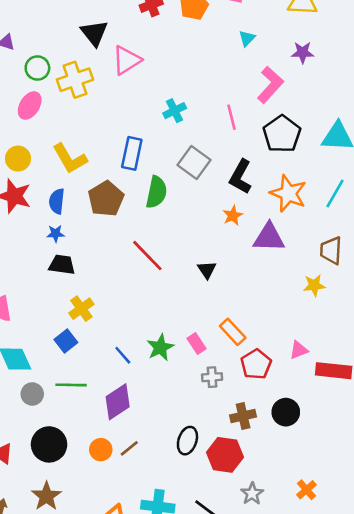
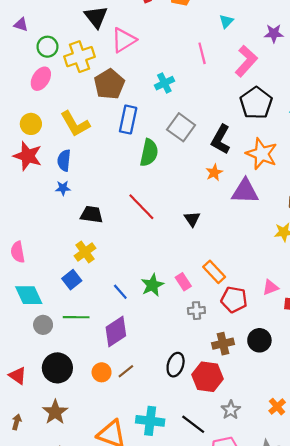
pink line: (231, 117) -> (202, 53), moved
brown pentagon: (106, 199) -> (109, 84), moved
black trapezoid: (62, 265) -> (92, 214), moved
red pentagon: (256, 364) -> (234, 299), turned -30

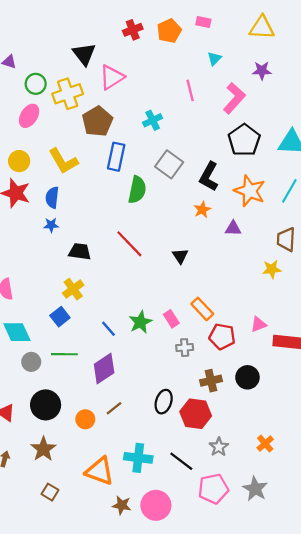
purple triangle: (245, 191) -> (233, 228), size x0.6
orange circle: (102, 372) -> (85, 419), moved

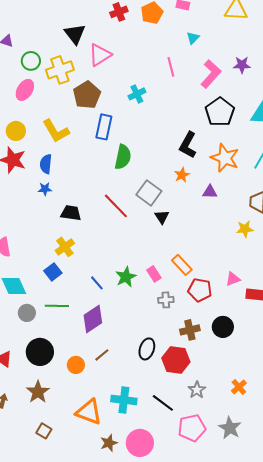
purple star: (262, 71) -> (242, 65), moved
gray square: (169, 164) -> (149, 193), moved
brown star: (122, 505) -> (109, 443), turned -30

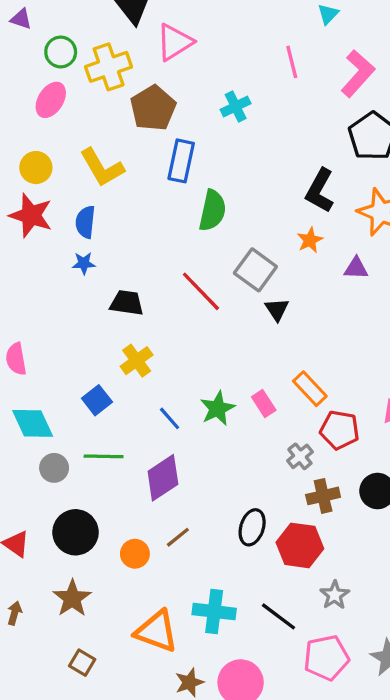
yellow cross: (65, 247) -> (137, 361), moved
gray cross: (166, 300) -> (300, 456), moved, turned -35

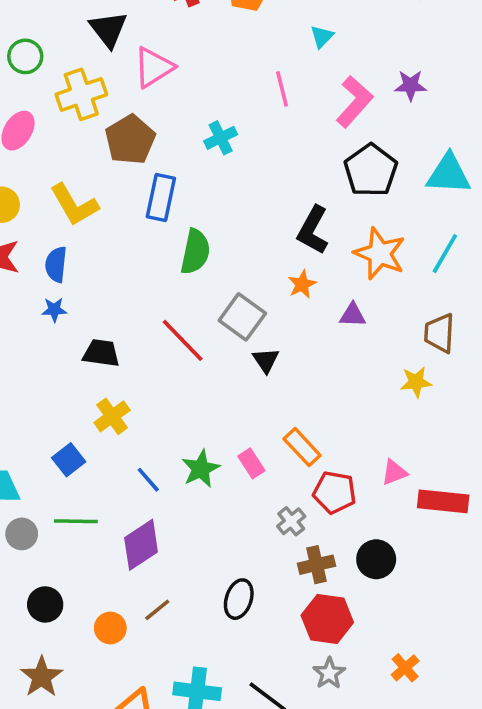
green circle: (61, 52) -> (25, 56), moved
black circle: (76, 532) -> (45, 604), size x0.7
red hexagon: (300, 545) -> (327, 619), moved

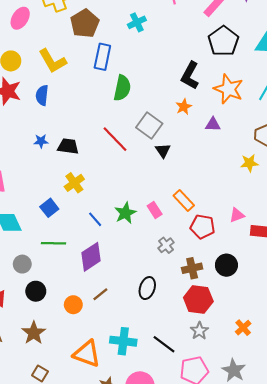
blue star: (54, 310) -> (41, 141), moved
gray cross: (291, 521) -> (166, 245), moved
gray circle: (22, 534) -> (22, 264), moved

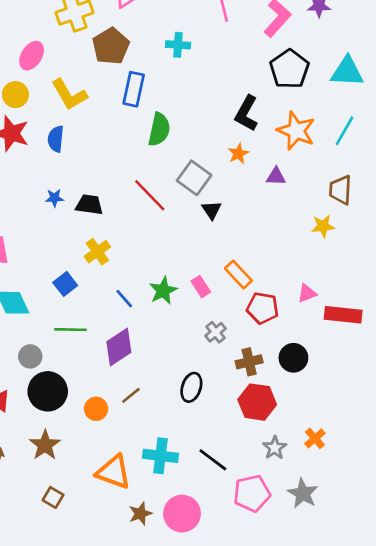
pink ellipse: (20, 18) -> (32, 56), moved
cyan cross: (137, 22) -> (178, 45), turned 30
black circle: (36, 291) -> (48, 391), size x1.5
gray star: (199, 331) -> (275, 448), moved

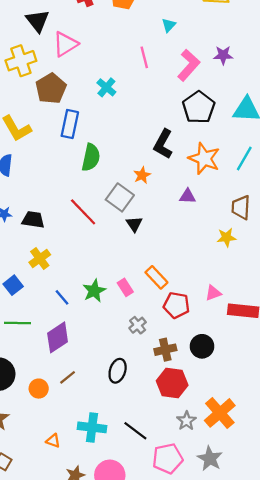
cyan cross: (178, 45) -> (106, 87), turned 36
orange star: (238, 154) -> (142, 175), moved
orange cross: (315, 438) -> (220, 413), size x1.8
orange triangle: (113, 472) -> (53, 441), size x0.5

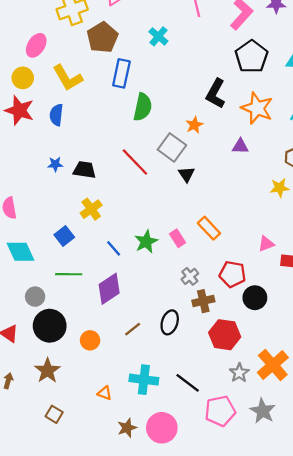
red pentagon: (176, 305) -> (232, 274), moved
brown cross: (165, 350) -> (203, 301), moved
brown line: (68, 377) -> (133, 329), moved

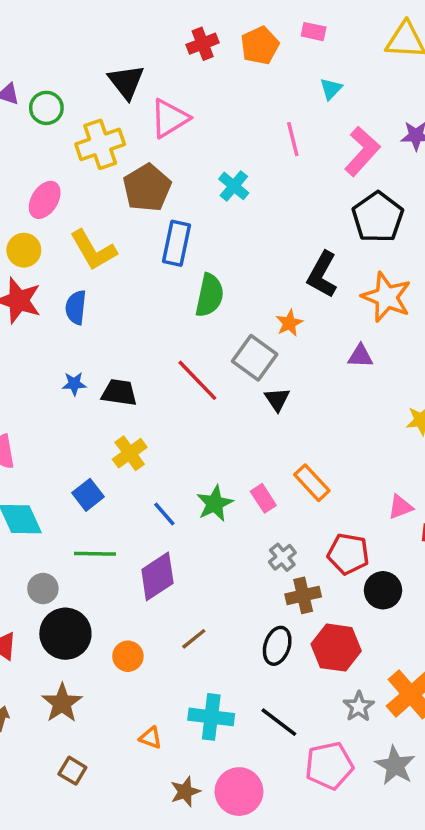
black ellipse: (170, 322) -> (277, 646), moved

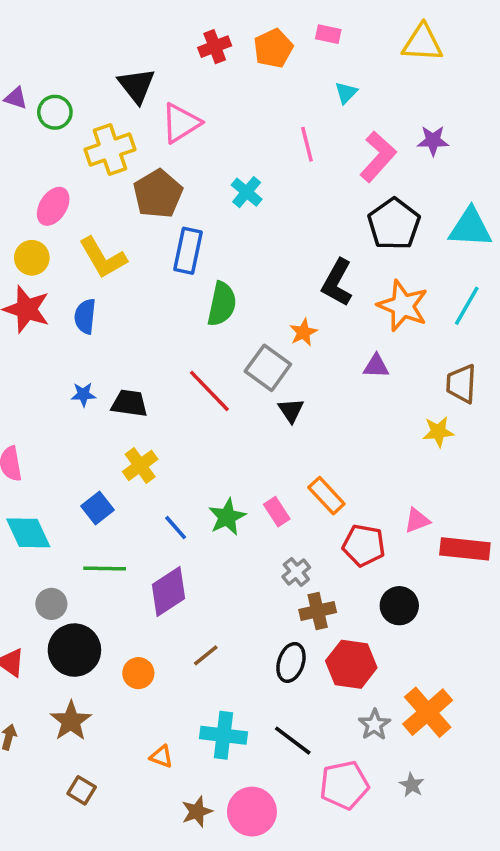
red pentagon: (348, 554) -> (364, 545), moved
gray star: (395, 766) -> (412, 785), size x0.6

